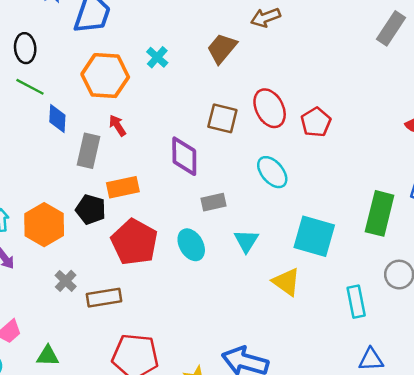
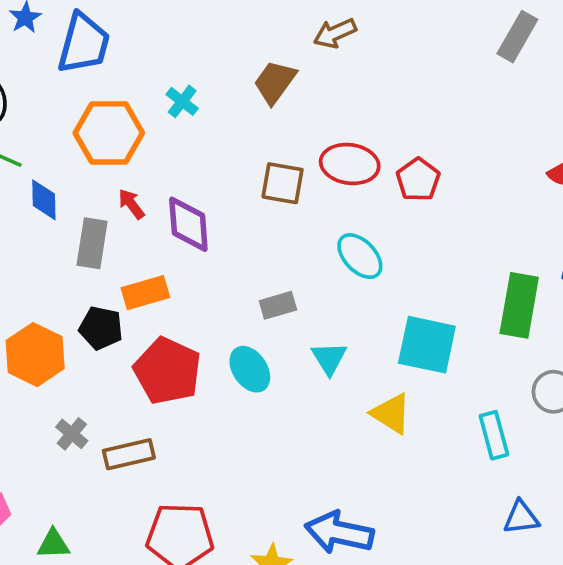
red ellipse: (270, 108) -> (350, 164), turned -51
purple diamond: (184, 156) -> (188, 224), moved

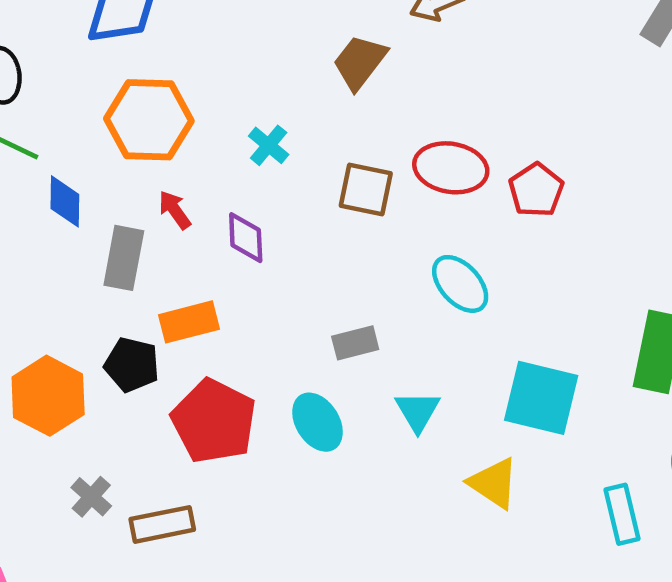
cyan cross: (182, 101) -> (269, 145), moved
purple diamond: (188, 224) -> (246, 238), size x0.7

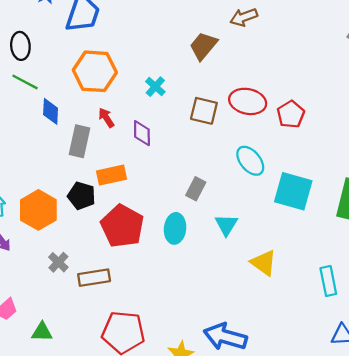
gray rectangle: (355, 343) -> (196, 189), turned -50
cyan square: (541, 398) -> (293, 191), moved
cyan ellipse: (317, 422) -> (175, 228), turned 36

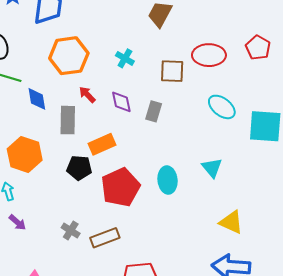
red pentagon: (291, 114) -> (258, 48), moved
gray rectangle: (196, 189) -> (154, 111), moved
orange hexagon: (38, 210) -> (25, 154), moved
red pentagon: (122, 226) -> (121, 187), turned 30
yellow triangle: (264, 263) -> (231, 222), moved

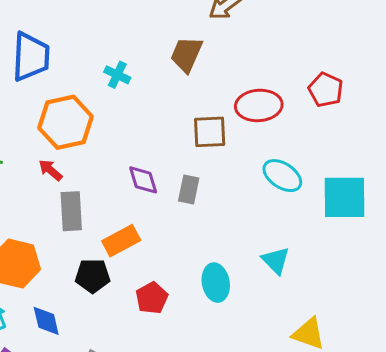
cyan cross: (125, 58) -> (117, 75), moved
red arrow: (87, 95) -> (50, 170), moved
blue diamond: (37, 99) -> (46, 321), moved
red pentagon: (121, 187) -> (152, 298), size x0.6

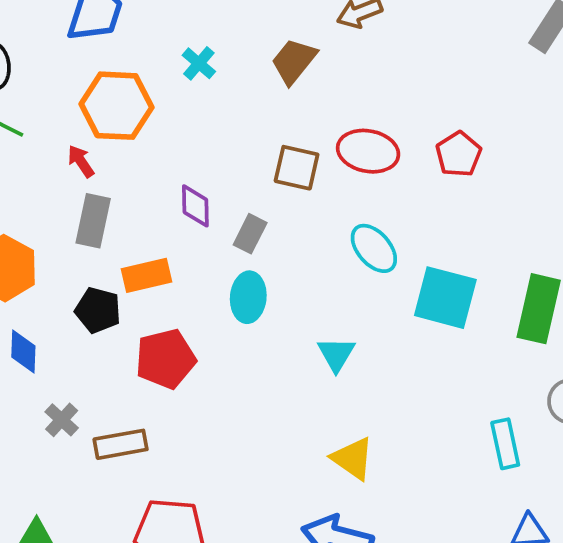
cyan ellipse: (216, 283) -> (248, 297), moved
red pentagon: (152, 298) -> (166, 359), size x1.4

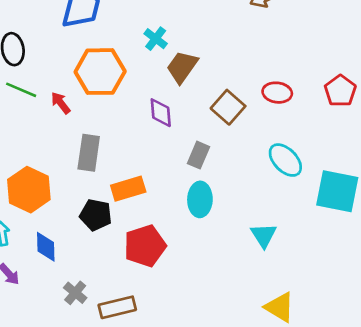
brown trapezoid: (294, 61) -> (182, 67), moved
red ellipse: (368, 151) -> (277, 93), size x0.7
red arrow: (81, 161) -> (61, 103), moved
brown square: (297, 168) -> (228, 107), turned 32
purple diamond: (195, 206) -> (161, 113), moved

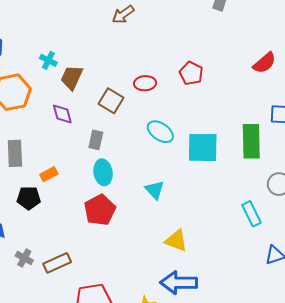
orange rectangle: (128, 189) -> (49, 174), size x0.7
red pentagon: (145, 246) -> (100, 210), moved

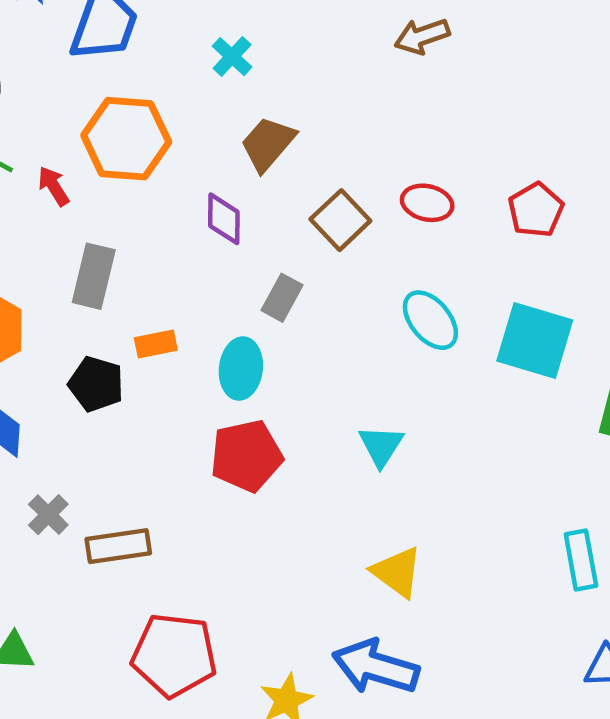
cyan cross: (48, 60) -> (232, 57), moved
cyan square: (203, 147) -> (535, 341), moved
cyan ellipse: (103, 172) -> (241, 369), moved

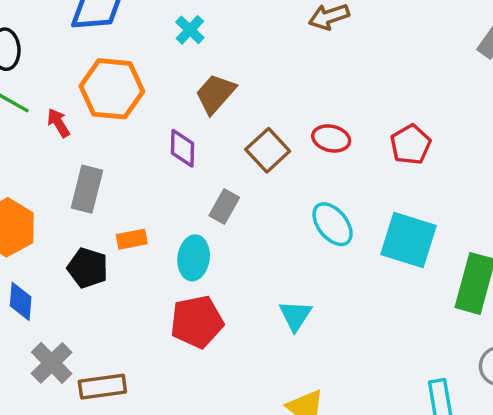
gray cross: (48, 515) -> (52, 363), size x1.4

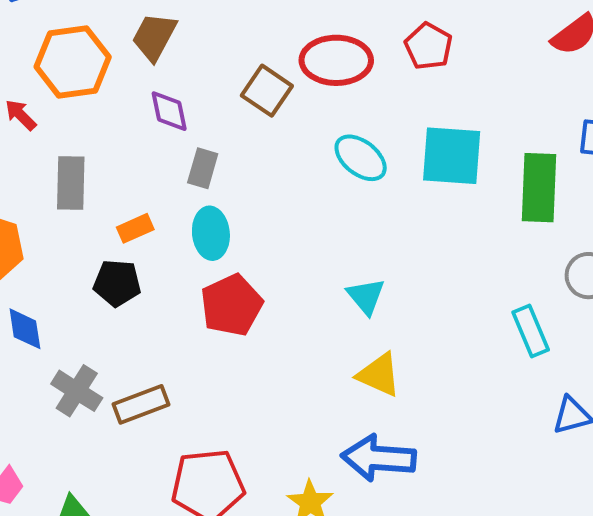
brown trapezoid: (215, 94) -> (154, 37), moved
red ellipse: (331, 138) -> (336, 60), size x1.6
gray rectangle: (224, 206) -> (203, 168), moved
black pentagon: (88, 268) -> (117, 283), moved
cyan triangle: (295, 316) -> (366, 296), moved

